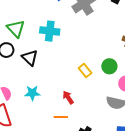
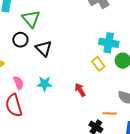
cyan cross: (50, 31) -> (109, 43), moved
orange line: (61, 117) -> (110, 113), moved

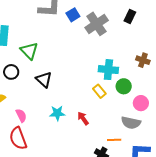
black circle: (20, 40) -> (11, 72), moved
cyan star: (45, 84) -> (57, 113), moved

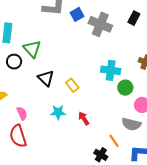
gray cross: (97, 24) -> (100, 24), turned -35
black circle: (11, 72) -> (14, 62), moved
yellow rectangle: (99, 91) -> (72, 85), moved
orange line: (114, 140) -> (114, 141), turned 56

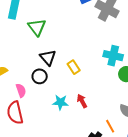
black circle: (14, 62) -> (40, 76), moved
cyan star: (58, 112) -> (60, 102), moved

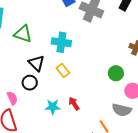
green triangle: (37, 27) -> (23, 34), turned -30
cyan cross: (113, 56) -> (61, 42), moved

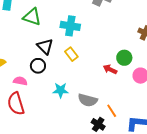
pink semicircle: (12, 98) -> (20, 81), turned -56
red arrow: (74, 104) -> (110, 69), moved, turned -32
gray semicircle: (122, 110) -> (88, 100), moved

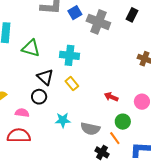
green circle: (124, 58) -> (123, 122), moved
red semicircle: (16, 104) -> (19, 136), turned 110

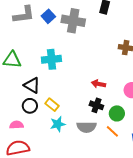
yellow rectangle: (72, 84) -> (52, 105), moved
red arrow: (111, 97) -> (98, 84), moved
black cross: (102, 152) -> (96, 105), moved

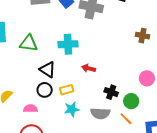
red arrow: (98, 84) -> (89, 68), moved
yellow rectangle: (52, 105) -> (67, 90), turned -56

